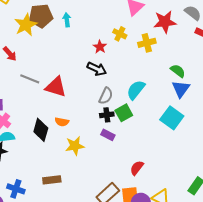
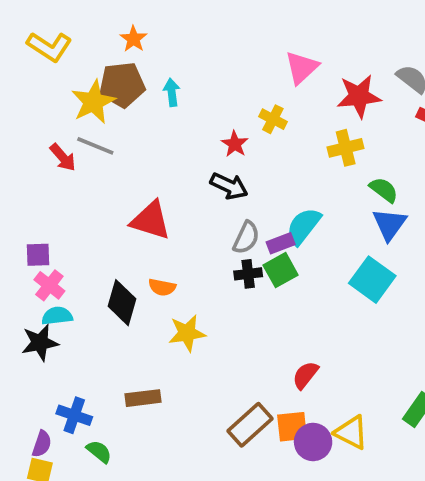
yellow cross: (147, 43) -> (346, 148), moved
gray line: (30, 79) -> (95, 146), moved
purple rectangle: (108, 135) -> (281, 243), moved, turned -48

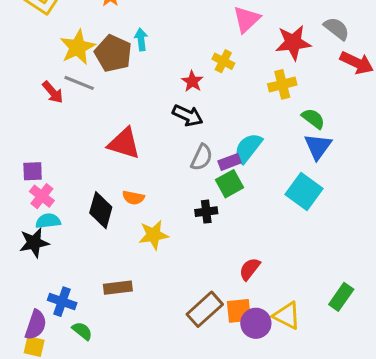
brown pentagon: (122, 85) -> (113, 53), moved, turned 30
black cross: (248, 274) -> (206, 212), moved
purple semicircle: (42, 444) -> (36, 325), size x1.4

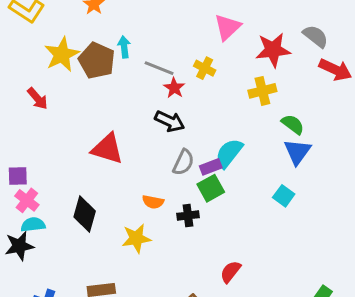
gray line: (79, 83) -> (159, 68), moved
cyan square: (304, 191) -> (284, 196), size x0.6
orange semicircle: (133, 198) -> (153, 202), moved

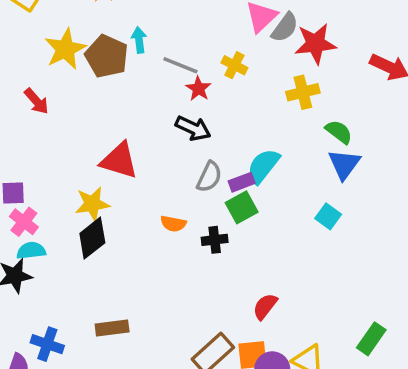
gray semicircle: (316, 36) -> (285, 27), moved, turned 88
black diamond: (85, 214) -> (92, 238), turned 36
yellow star: (136, 238) -> (92, 204), moved

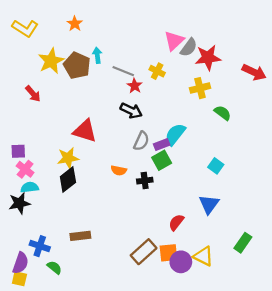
blue triangle: (344, 164) -> (209, 204), moved

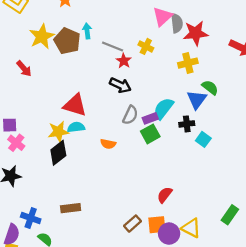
gray semicircle: (189, 47) -> (177, 23), turned -42
black cross: (145, 181) -> (187, 124), moved
cyan semicircle: (30, 187) -> (76, 127), moved
blue triangle: (209, 204) -> (197, 100), moved
brown rectangle: (144, 252) -> (133, 224), size x0.7

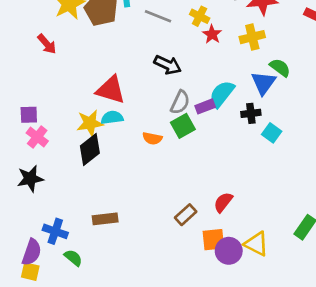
red star: (124, 61) -> (212, 34), moved
green square: (150, 134) -> (183, 126), moved
brown rectangle: (133, 224) -> (186, 215), moved

